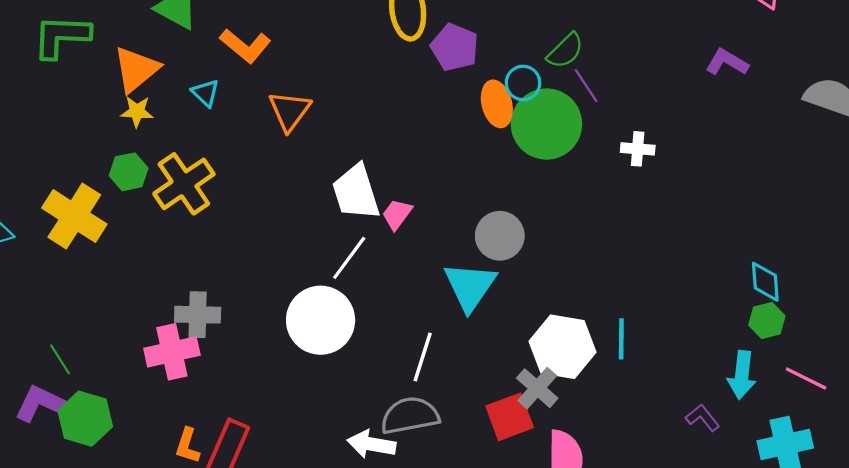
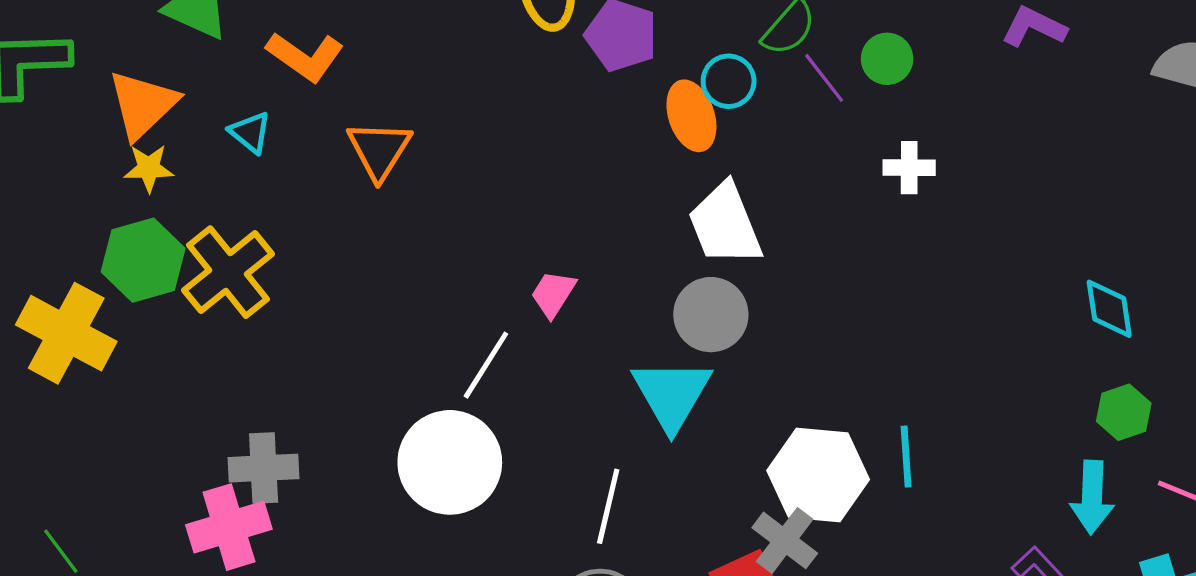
green circle: (546, 124) -> (887, 59), moved, size x0.5
green hexagon: (129, 172) -> (143, 260), size x1.4
white trapezoid: (356, 192) -> (725, 224), moved
cyan diamond: (765, 282) -> (1109, 309), moved

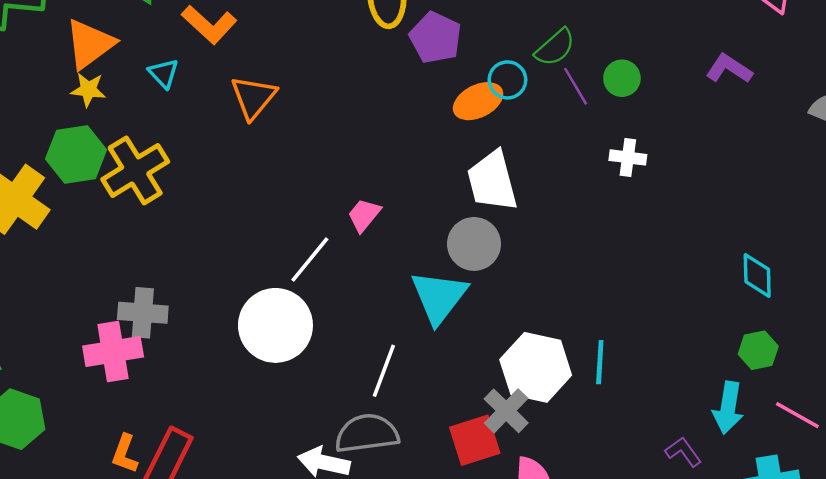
orange ellipse: (691, 116) -> (478, 101), turned 75

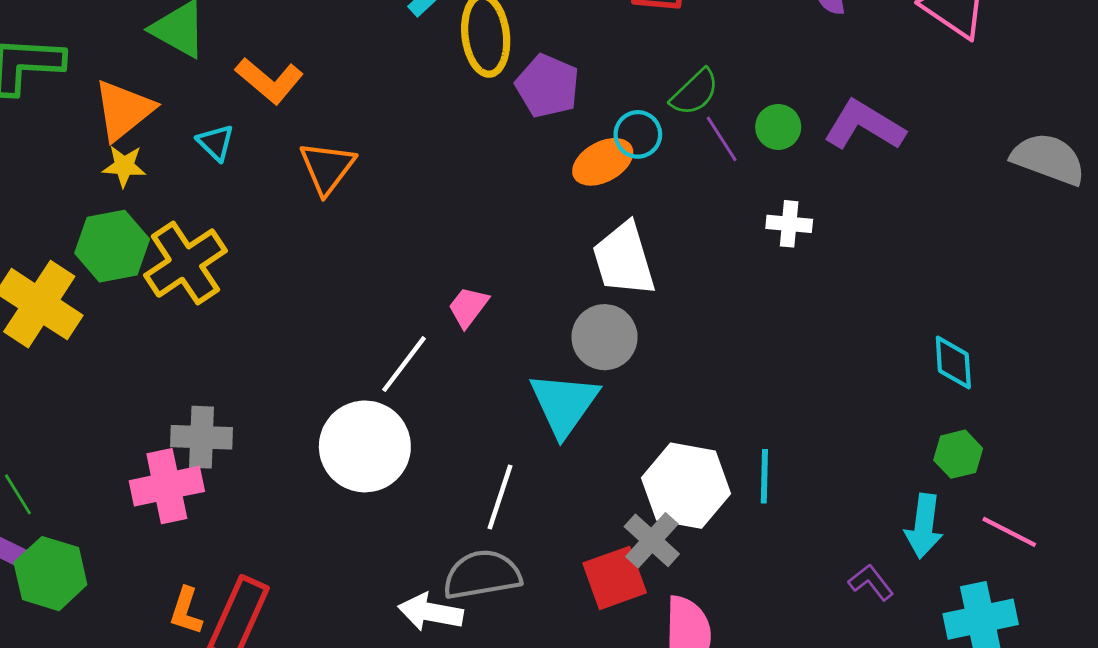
purple L-shape: (729, 69) -> (864, 125), moved, size x1.4

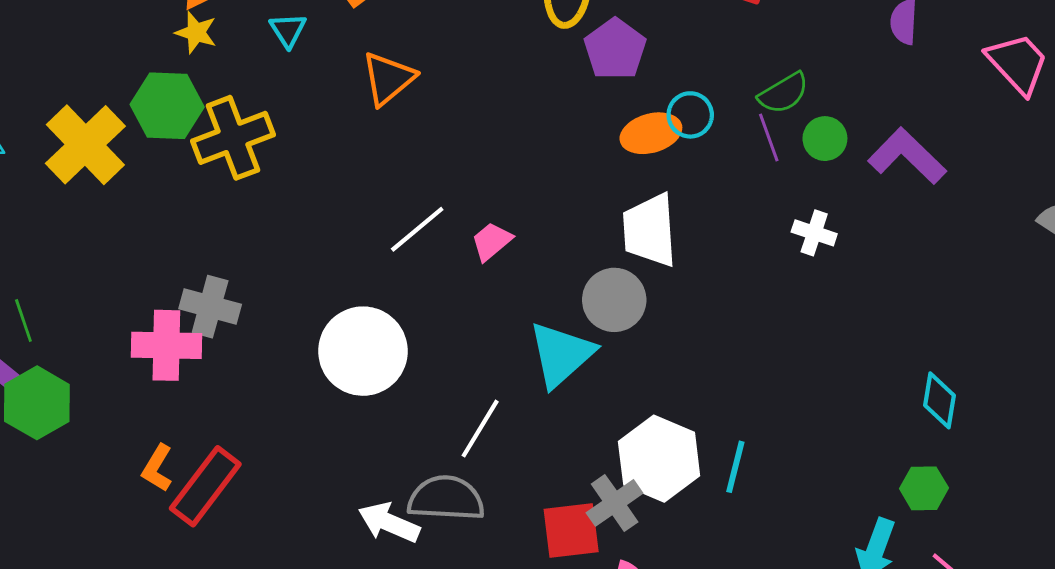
green semicircle: (695, 92) -> (784, 93), moved
white line: (404, 364) -> (417, 229), moved

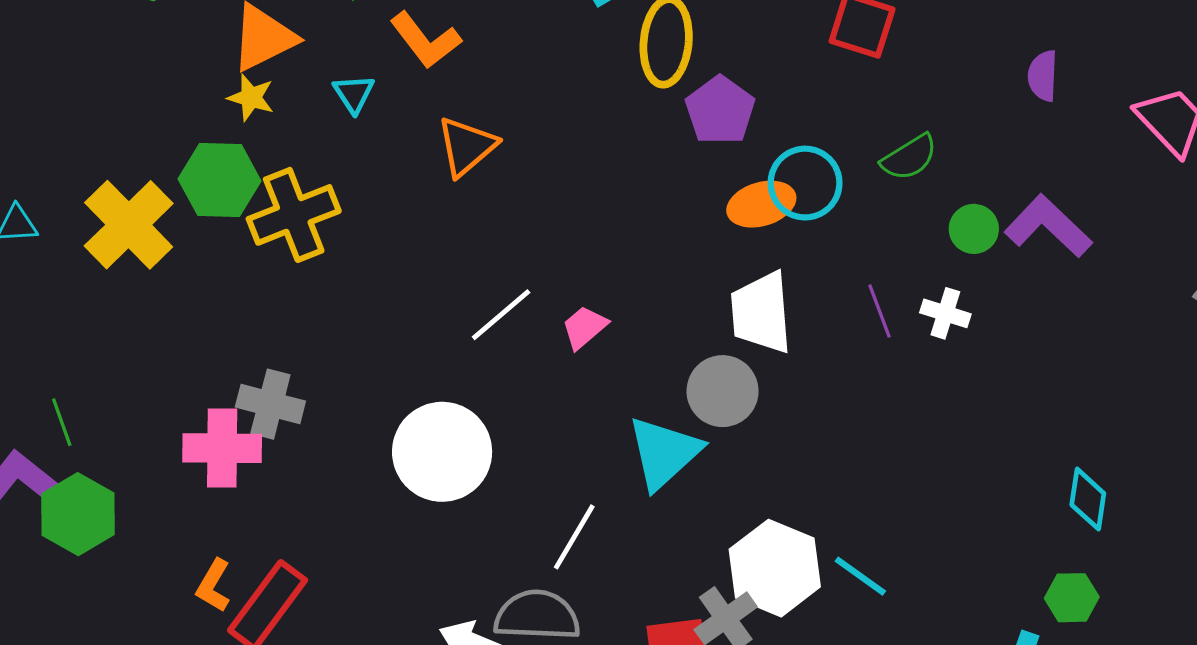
cyan circle: (690, 115) -> (805, 183), size x1.4
purple line: (769, 138) -> (880, 311), moved
green circle: (825, 139) -> (974, 229), moved
cyan line: (735, 467) -> (860, 576), turned -68

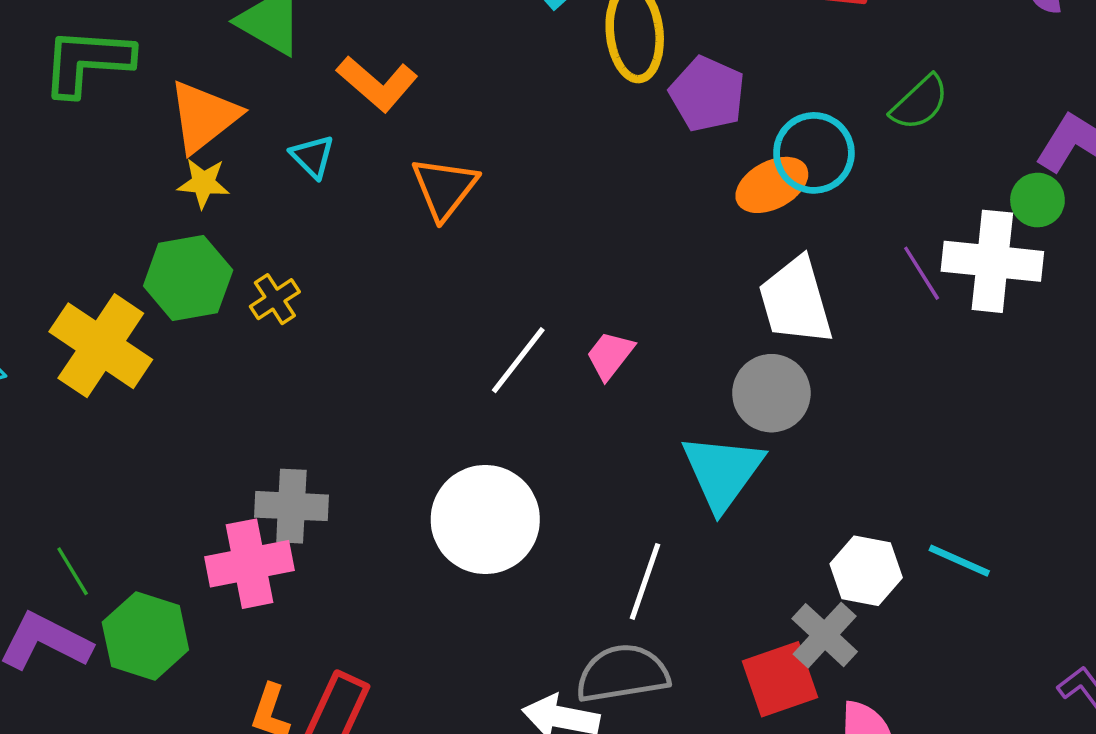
yellow cross: (294, 215) -> (275, 299), size x0.5
green circle: (974, 229) -> (1037, 200), moved
white cross: (945, 313) -> (992, 261), size x1.8
green hexagon: (78, 514) -> (145, 636), moved
white hexagon: (775, 568) -> (866, 571), size x0.7

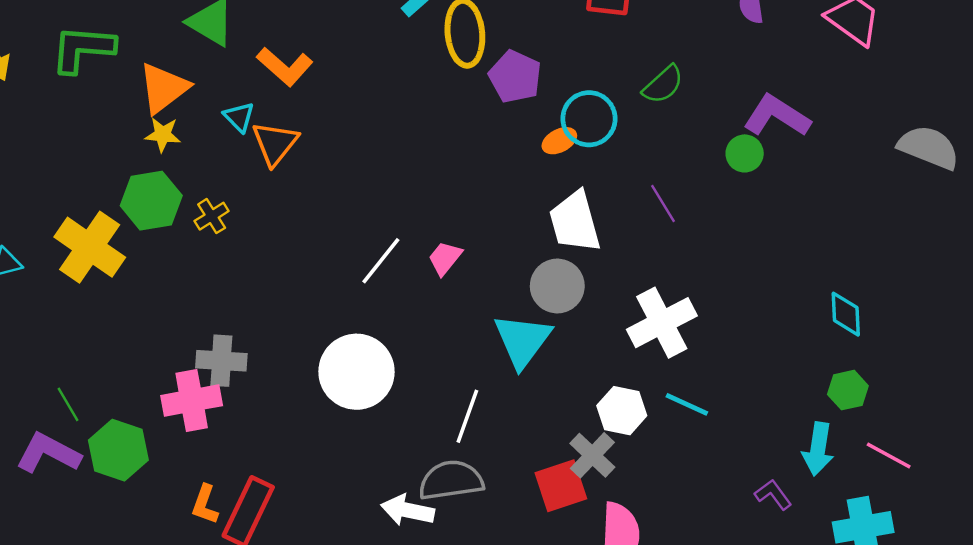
orange ellipse: (772, 185) -> (559, 141), size x0.7
orange triangle: (444, 188) -> (275, 143), moved
white cross: (992, 261) -> (662, 323), moved, turned -34

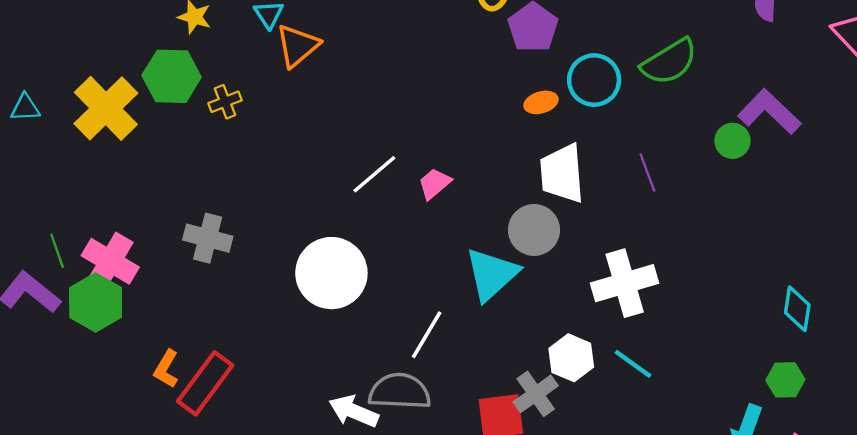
green semicircle: (663, 85) -> (669, 62), size x1.4
orange ellipse: (559, 141) -> (541, 102), moved
pink cross: (192, 401) -> (110, 261), moved, turned 30

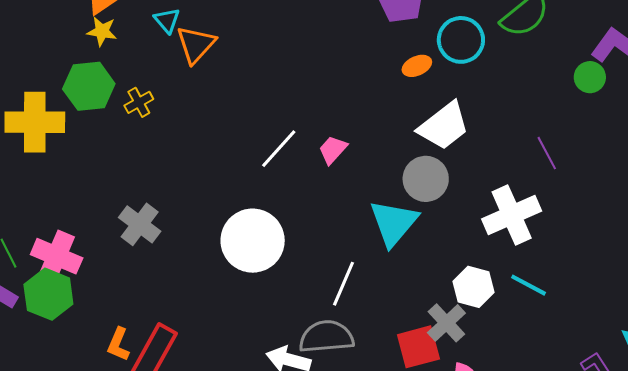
yellow cross: (106, 108) -> (35, 122), turned -38
white trapezoid: (562, 173) -> (444, 126), turned -116
purple line: (647, 173) -> (547, 153), moved
gray cross: (208, 238) -> (140, 224), turned 30

